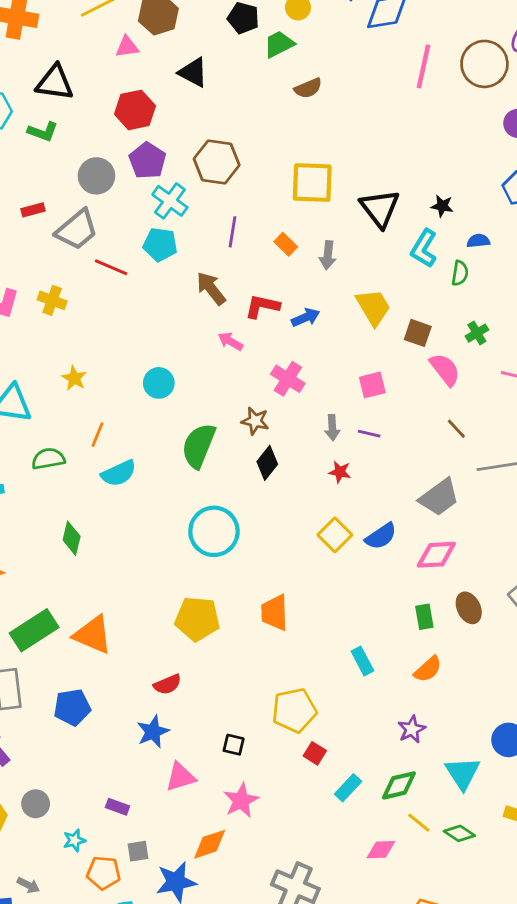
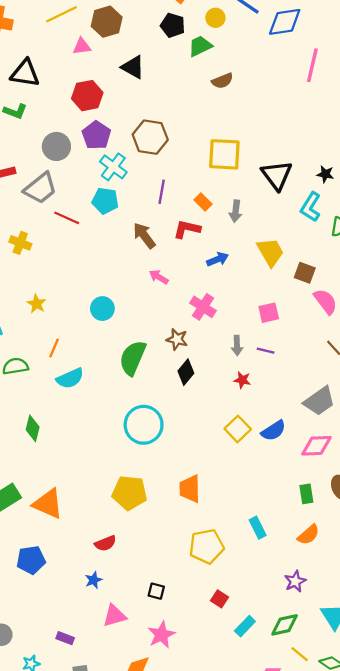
red L-shape: (262, 306) -> (187, 229), moved
yellow pentagon: (294, 710) -> (207, 546), moved
blue star: (153, 732) -> (94, 580), size x0.7

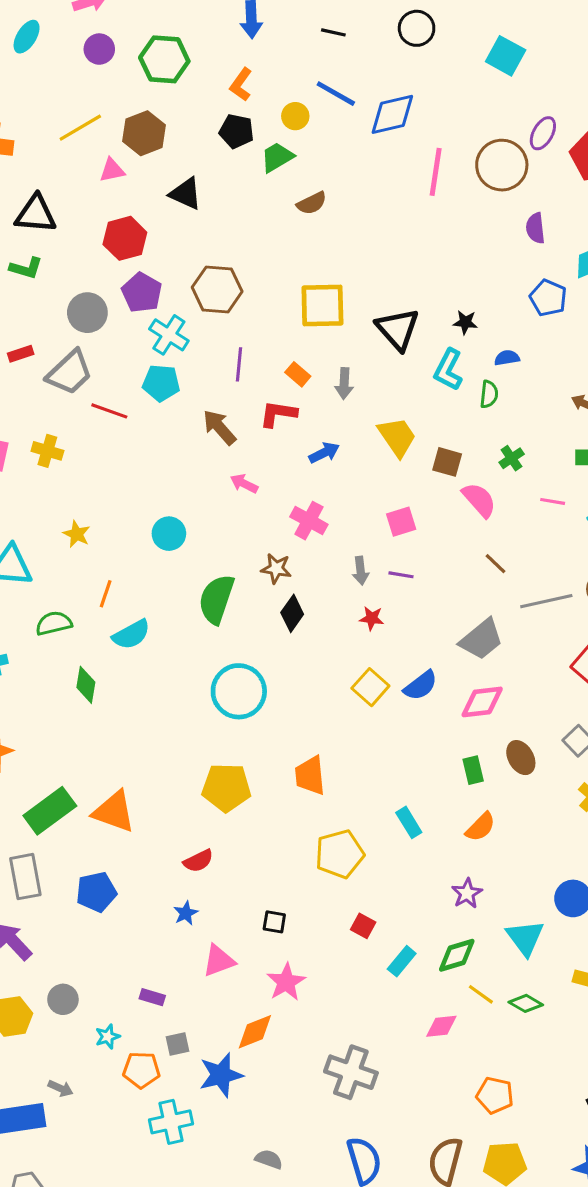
green diamond: (33, 428) -> (86, 685), moved

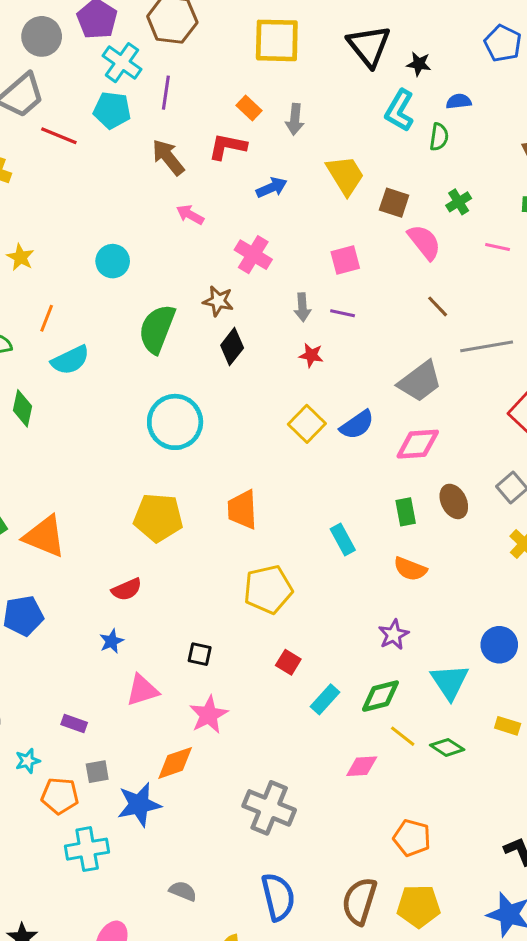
black triangle: (398, 329) -> (369, 46), moved
purple line: (239, 364) -> (166, 93), moved
cyan rectangle: (409, 822) -> (343, 539), moved
orange semicircle: (480, 827) -> (410, 569), turned 64

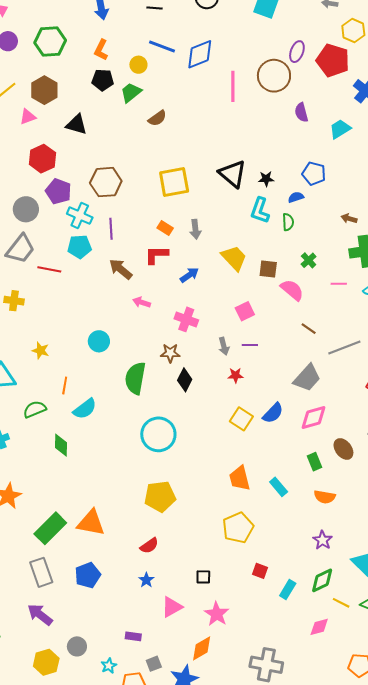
blue pentagon: (503, 43) -> (314, 174), moved
orange trapezoid: (242, 510) -> (240, 478), moved

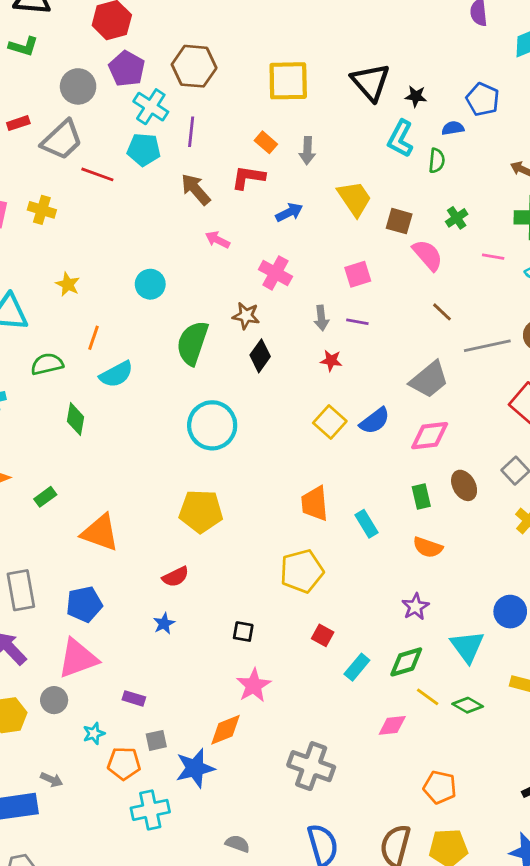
green rectangle: (50, 528) -> (45, 497), moved, size x0.5
pink triangle: (172, 607) -> (78, 658), moved, size x1.4

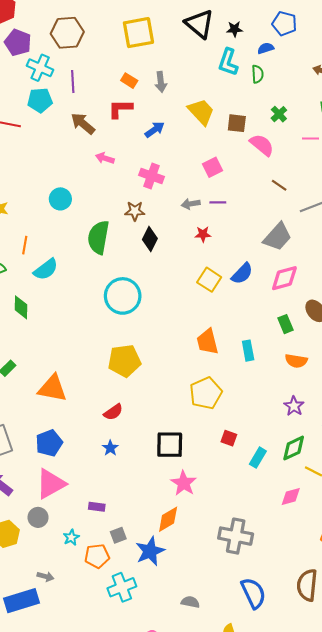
gray arrow: (321, 318) -> (191, 204), turned 96
cyan rectangle: (366, 524) -> (248, 351), turned 30
black square: (243, 632) -> (170, 445), size x1.8

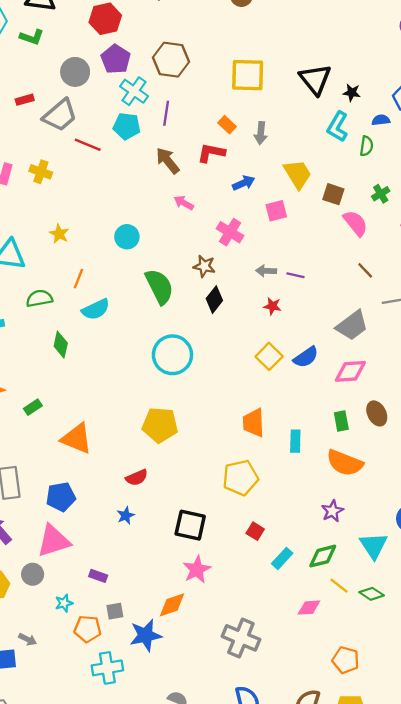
pink square: (213, 167) -> (276, 211), moved
green semicircle: (98, 237) -> (159, 286), turned 132
orange semicircle: (296, 361) -> (345, 463), size x1.5

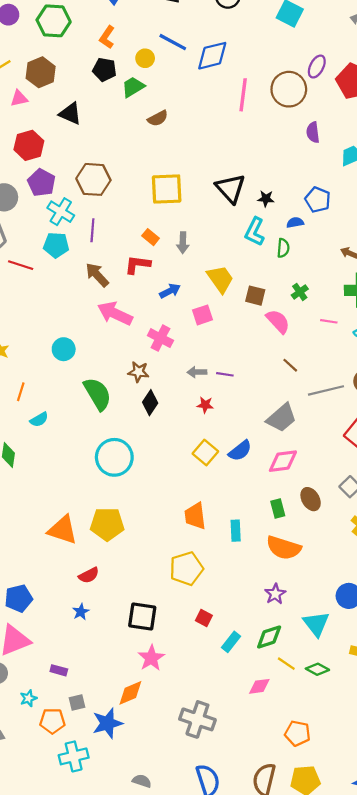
pink arrow: (184, 203) -> (115, 313), size x1.8
cyan semicircle: (96, 309) -> (39, 420), size x0.7
orange triangle: (77, 439) -> (63, 530), moved

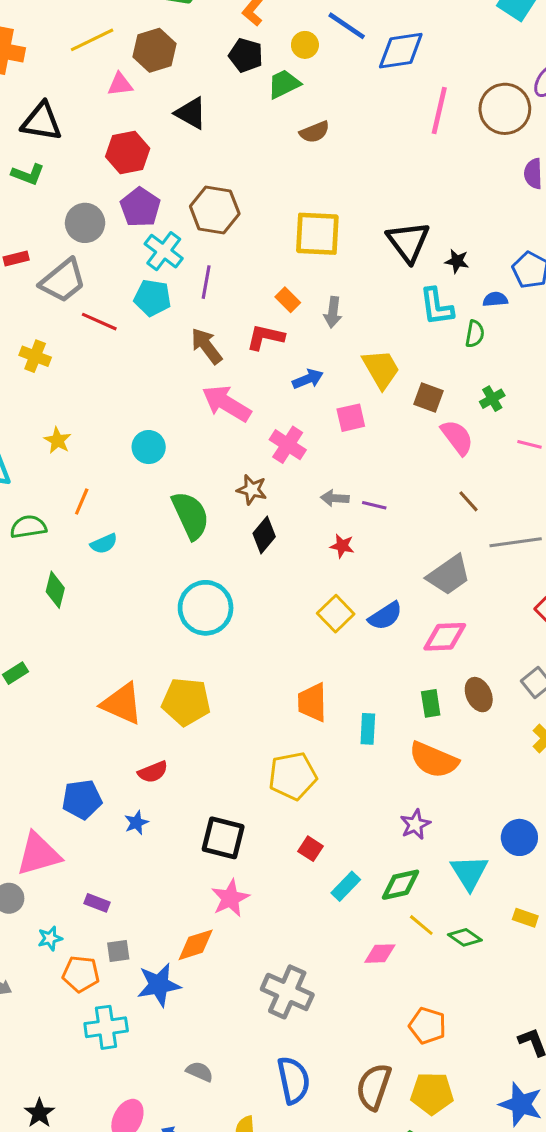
cyan L-shape: (255, 232) -> (437, 307), turned -40
blue pentagon: (19, 598) -> (82, 799), moved

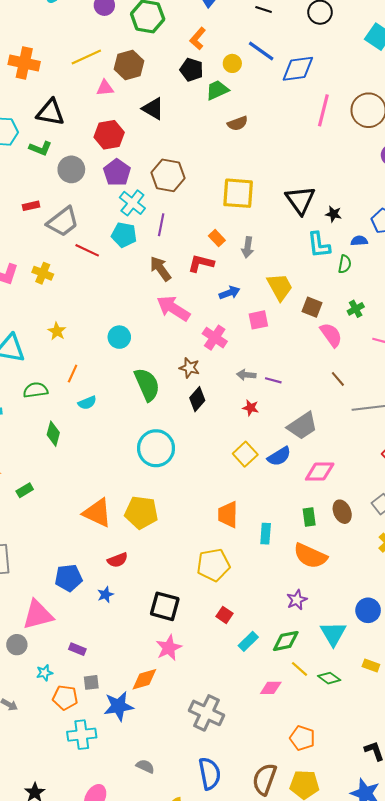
gray circle: (85, 223) -> (71, 169), moved
gray trapezoid: (449, 575) -> (302, 426), moved

